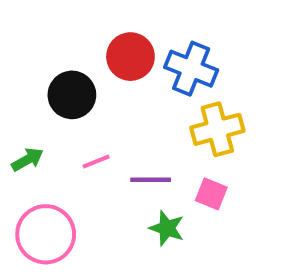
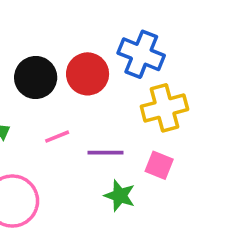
red circle: (130, 57) -> (88, 74), moved

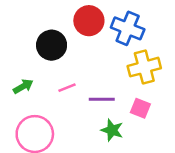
red circle: (88, 74) -> (89, 21), moved

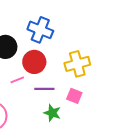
red circle: (89, 21) -> (34, 62), moved
blue cross: (128, 28) -> (40, 30), moved

